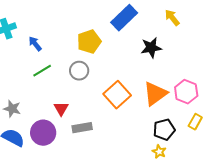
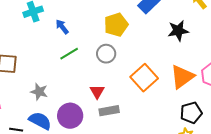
red triangle: (61, 109) -> (97, 92), moved

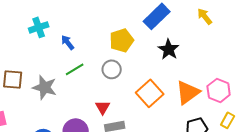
black star: (178, 31) -> (169, 49), moved, turned -30
gray star: (39, 92) -> (45, 87), moved, size x1.4

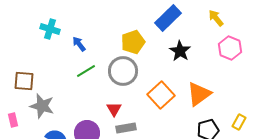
cyan cross: (39, 27) -> (50, 29), turned 36
gray circle: (112, 69) -> (123, 71), size x1.5
gray star: (45, 87) -> (42, 106), moved
pink hexagon: (219, 90) -> (230, 48), moved

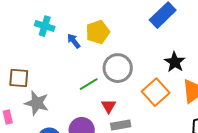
yellow pentagon: (133, 42) -> (98, 32), moved
black star: (180, 51) -> (175, 62), moved
green line: (86, 71) -> (89, 84), moved

